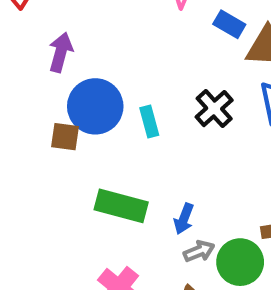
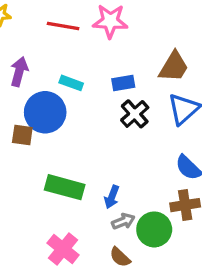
blue rectangle: (229, 24) -> (123, 83), moved, turned -40
cyan rectangle: (149, 122) -> (71, 83), moved, turned -55

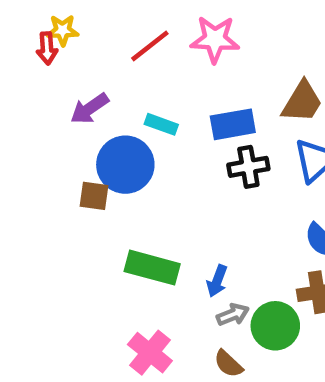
red line: (63, 26) -> (150, 46), turned -48
purple arrow: (19, 72) -> (90, 109), turned -140
blue rectangle: (123, 83) -> (233, 124), size x1.4
black cross: (135, 114) -> (248, 167), turned 32

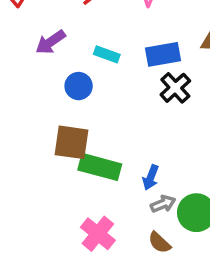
blue circle: (125, 165) -> (79, 86), size x0.6
black cross: (248, 167) -> (175, 88), turned -32
brown square: (94, 196) -> (72, 142), moved, size x1.5

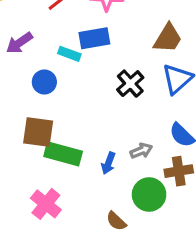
blue rectangle: (163, 54) -> (94, 38), moved
gray arrow: (163, 204) -> (141, 151), moved
pink cross: (98, 234) -> (46, 204), moved

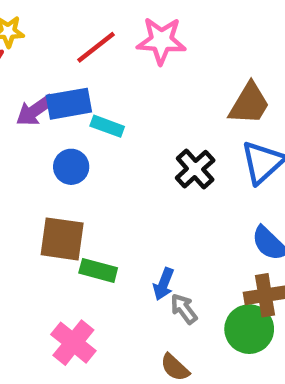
blue rectangle: (94, 38) -> (69, 104), moved
gray arrow: (141, 151) -> (184, 309), moved, turned -105
green rectangle: (63, 154) -> (98, 270), size x0.7
green circle: (149, 195) -> (249, 329), moved

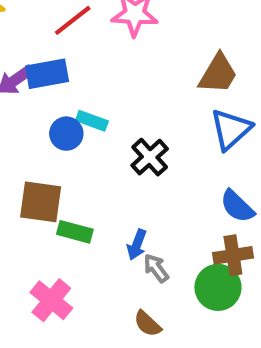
cyan rectangle: (107, 126) -> (92, 121), moved
blue circle: (71, 167) -> (66, 134), moved
black cross: (195, 169) -> (150, 157), moved

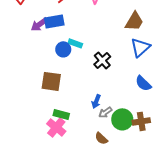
green rectangle: (75, 232) -> (61, 114), moved
brown cross: (233, 255) -> (141, 121), moved
gray arrow: (156, 268) -> (105, 112), turned -88
green circle: (218, 287) -> (122, 119), moved

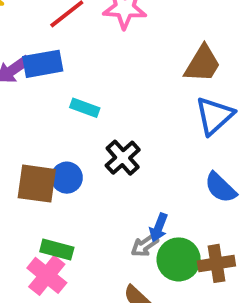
blue circle: (63, 49) -> (67, 178), moved
black cross: (102, 60) -> (123, 158), moved
blue arrow: (96, 101) -> (159, 228), moved

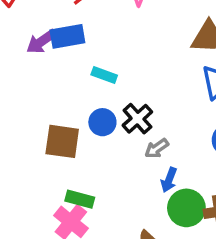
blue circle: (67, 178) -> (102, 122), moved
gray arrow: (145, 245) -> (157, 148), moved

